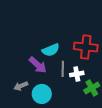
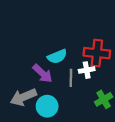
white cross: (77, 74) -> (87, 70), moved
gray arrow: (21, 86) -> (23, 97), size x1.6

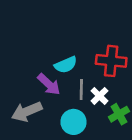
white cross: (87, 70) -> (99, 96), moved, turned -35
cyan circle: (47, 106) -> (73, 122), moved

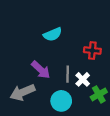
red cross: (111, 61) -> (92, 50), size x0.7
cyan semicircle: (66, 65) -> (53, 34), moved

